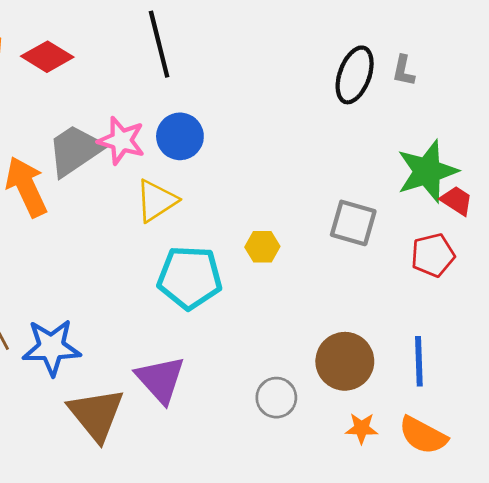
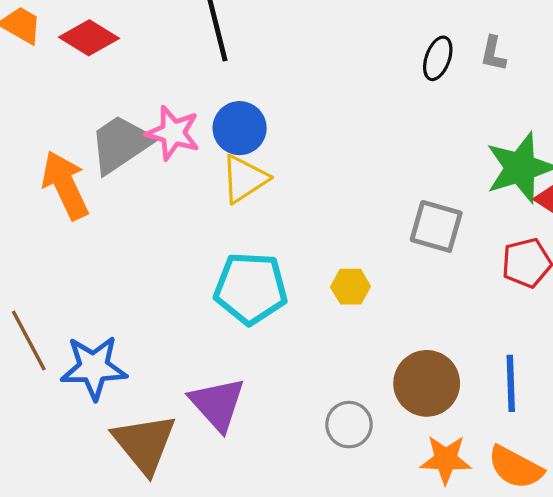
black ellipse: (355, 75) -> (438, 58), size x0.7
yellow triangle: (156, 201) -> (244, 179), moved
yellow hexagon: (262, 247) -> (351, 287), moved
orange star: (362, 428) -> (446, 459), size x1.4

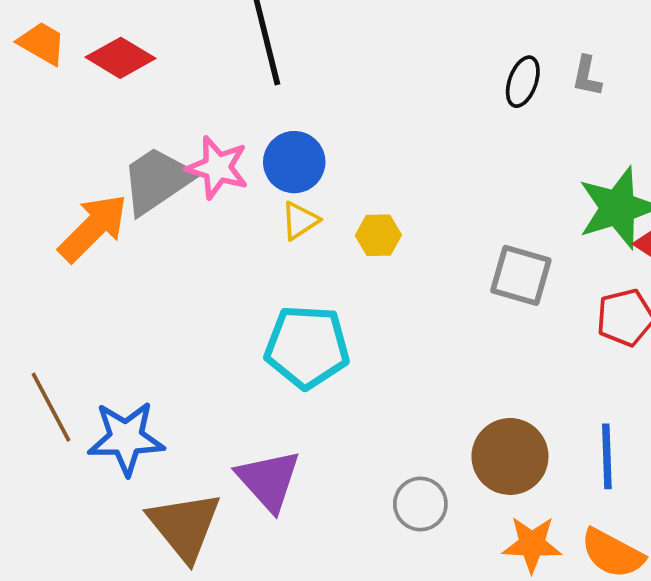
yellow triangle: (244, 179) -> (300, 221), size x0.7
orange arrow: (65, 185) -> (93, 228), turned 70
yellow hexagon: (351, 287) -> (378, 235), moved

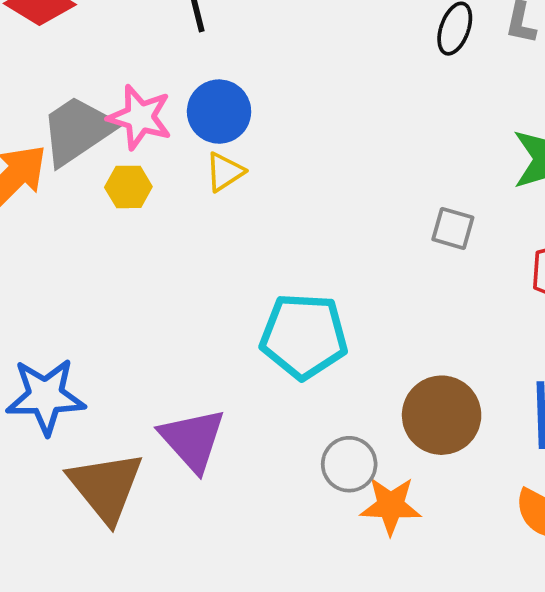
yellow hexagon: (378, 235) -> (128, 187), moved
gray square: (521, 275) -> (453, 228), size x0.7
cyan pentagon: (307, 347) -> (304, 336), moved
orange star: (532, 544) -> (391, 506), moved

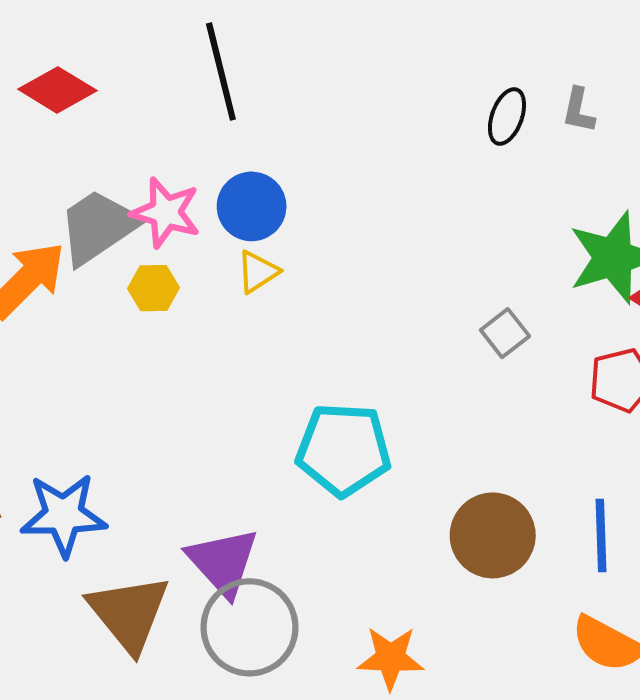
gray square: (453, 228) -> (505, 333), turned 36
gray circle: (349, 464) -> (249, 627), moved, size x1.6
orange star: (391, 506) -> (391, 658), moved

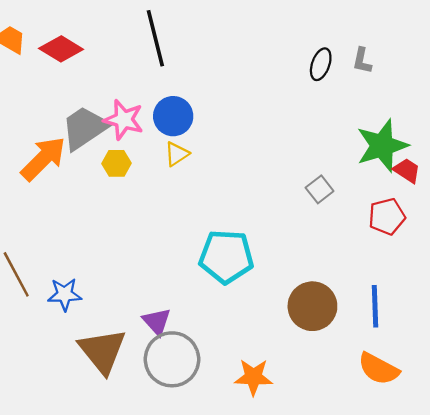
blue star: (64, 515) -> (65, 294), size x0.7
purple triangle: (223, 562) -> (157, 322), size x0.7

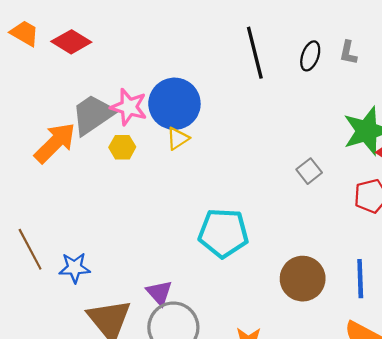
black line: (155, 38) -> (255, 53), moved
blue circle: (173, 116) -> (174, 104), size x1.4

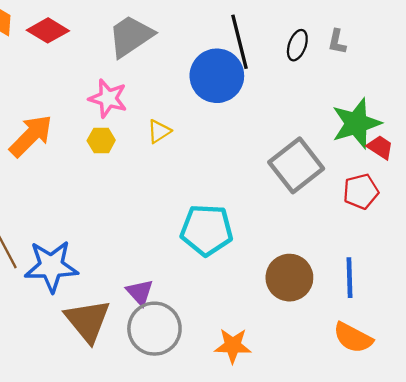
blue circle: (174, 104) -> (217, 76), moved
gray trapezoid: (93, 115) -> (131, 36), moved
gray square: (309, 171) -> (296, 165), size x2.0
blue star: (75, 268) -> (51, 266), size x1.6

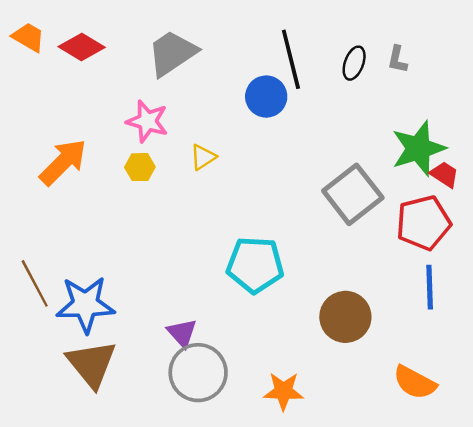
blue circle: (217, 76) -> (266, 97), size x0.7
red pentagon: (361, 191) -> (423, 223), size x1.4
blue line: (350, 278) -> (430, 287), moved
brown triangle: (88, 321) -> (92, 364), moved

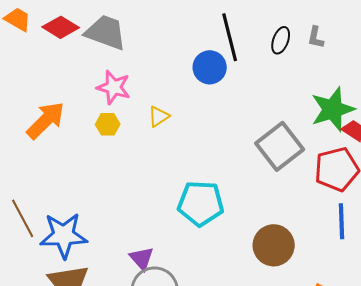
gray trapezoid: (172, 53) -> (106, 32), moved, turned 54

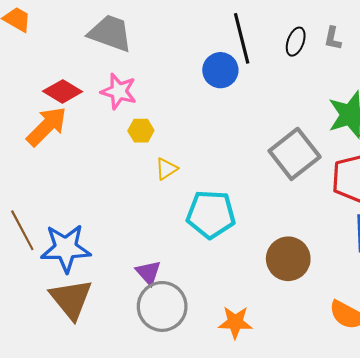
red diamond: (61, 27) -> (63, 91), moved
yellow triangle: (159, 116) -> (166, 169), moved
yellow hexagon: (108, 124) -> (141, 131), moved

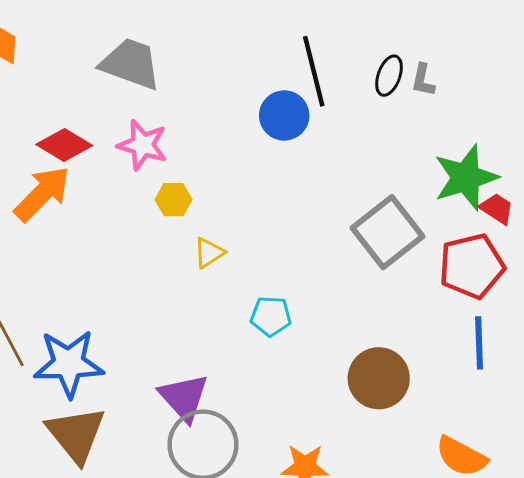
gray L-shape: (333, 38) -> (423, 80), moved
cyan pentagon: (211, 214) -> (271, 316), size x0.6
purple triangle: (148, 273) -> (184, 397), size x1.4

